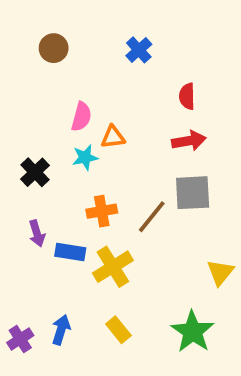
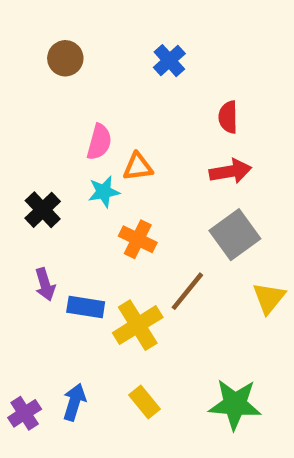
gray square: (193, 193) -> (235, 235), turned -33
orange cross: (102, 211) -> (138, 239), moved, turned 36
brown line: (152, 217) -> (187, 291), moved
yellow triangle: (220, 272) -> (269, 298), moved
green star: (193, 332) -> (235, 404), turned -30

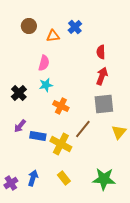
orange triangle: (138, 167) -> (53, 36), moved
red arrow: (230, 171) -> (102, 76), turned -60
gray square: (235, 235) -> (104, 104), turned 30
purple arrow: (45, 284) -> (20, 126), turned 56
yellow cross: (138, 325) -> (61, 144), turned -30

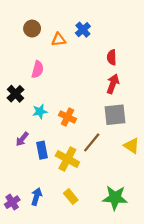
pink semicircle: (44, 63) -> (38, 69), moved
cyan star: (46, 85) -> (40, 111), moved
black cross: (19, 93) -> (15, 94), moved
yellow triangle: (119, 132) -> (132, 146), turned -35
blue rectangle: (38, 136) -> (42, 150), turned 70

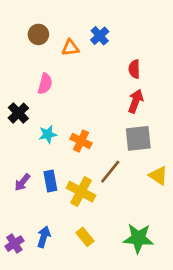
purple arrow: (22, 139) -> (22, 182), moved

